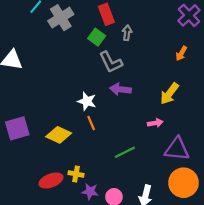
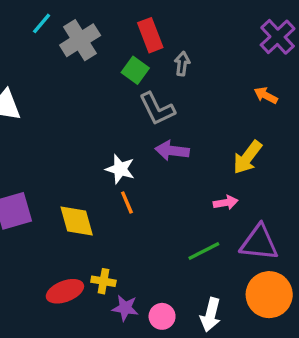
orange arrow: (181, 53) -> (266, 95), turned 88
yellow diamond: (59, 135) -> (77, 221), turned 50
green line: (125, 152) -> (204, 251), moved

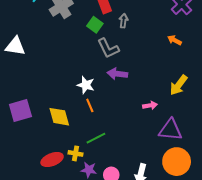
yellow arrow: (247, 157) -> (179, 85), moved
green line: (204, 251) -> (96, 138), moved

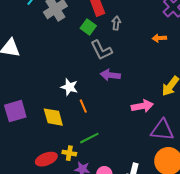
orange arrow: (175, 40) -> (159, 38), moved, turned -32
white star: (86, 85) -> (69, 87), moved
pink arrow: (150, 105) -> (142, 106), size x1.5

